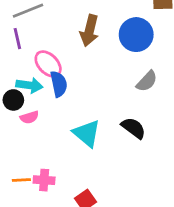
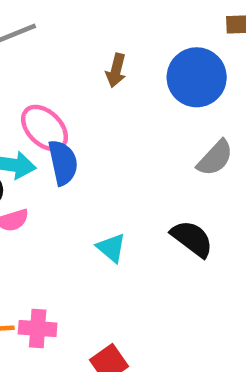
brown arrow: (89, 31) -> (116, 70), size x0.6
cyan triangle: (87, 133) -> (111, 248), size x0.6

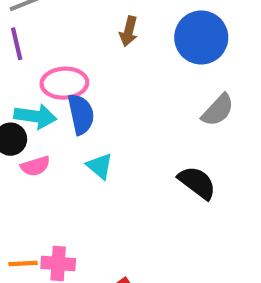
pink ellipse: (45, 128) -> (64, 83), turned -48
cyan triangle: (111, 248) -> (100, 166), moved

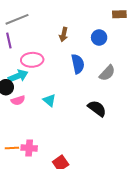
blue circle: (201, 37) -> (99, 38), size x0.6
blue semicircle: (81, 114) -> (78, 64), moved
cyan arrow: (35, 116) -> (18, 76), turned -30

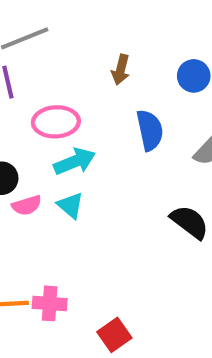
cyan arrow: (18, 76) -> (75, 162), moved
cyan triangle: (49, 100) -> (71, 205), moved

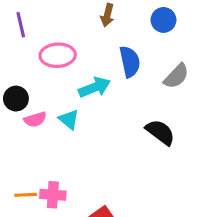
cyan arrow: (75, 162) -> (95, 87), moved

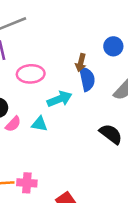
brown arrow: (107, 15) -> (81, 63), moved
pink semicircle: (35, 119) -> (13, 124), turned -30
cyan triangle: (69, 119) -> (39, 124), turned -30

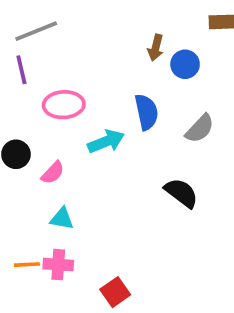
brown arrow: (81, 63) -> (156, 48), moved
pink semicircle: (13, 124) -> (53, 173), moved
cyan triangle: (39, 124) -> (62, 219), moved

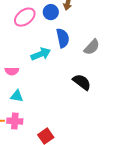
blue circle: (185, 64) -> (51, 12), moved
pink ellipse: (64, 105) -> (25, 17), moved, turned -35
pink semicircle: (53, 173) -> (12, 71), turned 48

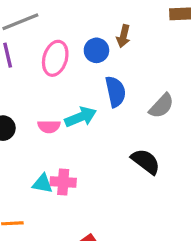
pink ellipse: (25, 17) -> (55, 58), turned -35
pink semicircle: (12, 71) -> (49, 126), moved
pink cross: (15, 121) -> (63, 182), moved

